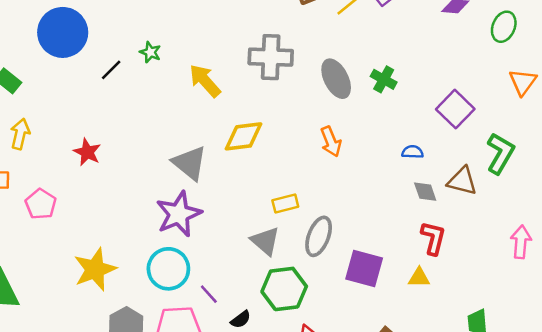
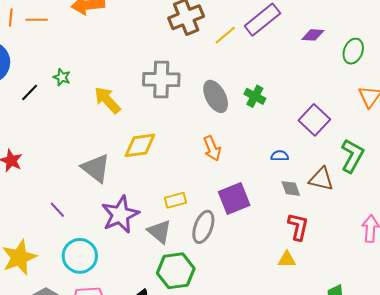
purple star: (179, 214) -> (120, 215), moved
purple square: (364, 269) -> (234, 198), moved, turned -36
purple line: (209, 294) -> (57, 210), moved

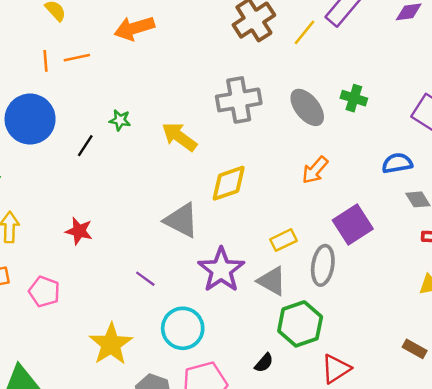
orange arrow: (212, 148) -> (315, 170), turned 75
blue semicircle: (280, 156) -> (397, 163), size x1.4

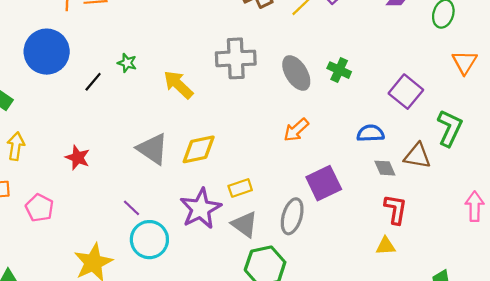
yellow diamond: (229, 183) -> (199, 149), moved
gray triangle: (181, 220) -> (153, 149), moved
yellow rectangle: (283, 240) -> (240, 188), moved
cyan circle: (183, 328) -> (149, 240), moved

